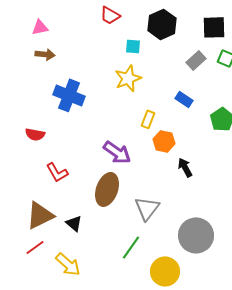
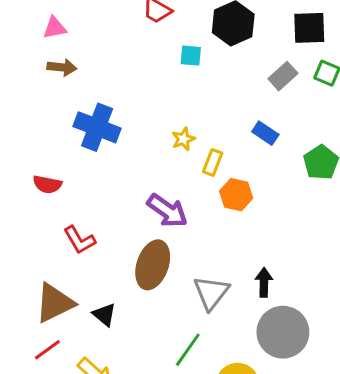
yellow star: (128, 78) -> (183, 139), moved, size x0.6
black arrow: (185, 167) -> (264, 282), moved, turned 30

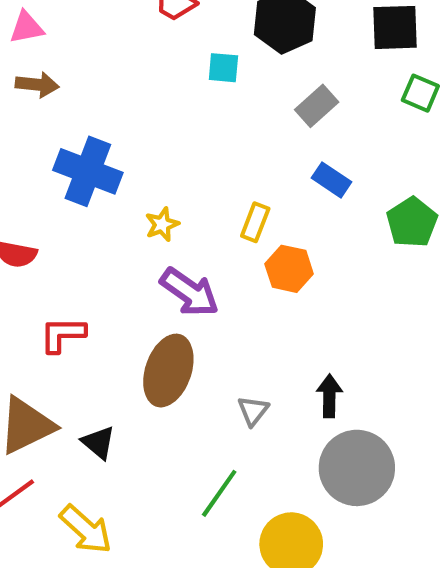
gray rectangle: (283, 76) -> (317, 106), moved
yellow star: (183, 139) -> (162, 224), moved
red L-shape: (80, 240) -> (63, 335), turned 120
gray triangle: (211, 293) -> (253, 411), size x0.6

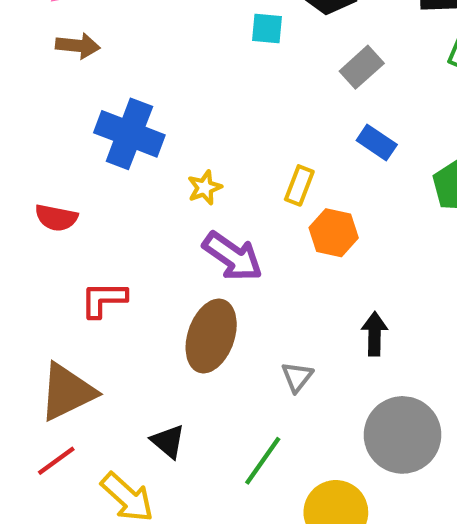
black arrow: (329, 396) -> (375, 334), moved
black triangle: (99, 443) -> (168, 441), moved

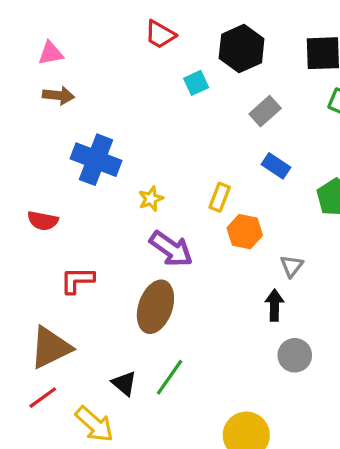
cyan square: (267, 28) -> (196, 83), turned -30
gray triangle: (297, 377) -> (292, 266), moved
gray circle: (403, 435) -> (295, 355), moved, size x0.6
green line: (263, 461) -> (170, 377), moved

